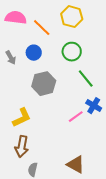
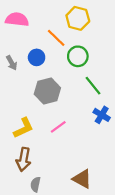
orange line: (42, 28) -> (56, 38), moved
pink line: (76, 117) -> (58, 127), moved

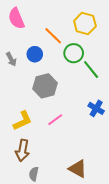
yellow hexagon: (78, 18) -> (85, 24), moved
pink semicircle: (17, 19) -> (16, 18), turned -120
green line: (93, 86) -> (91, 70), moved

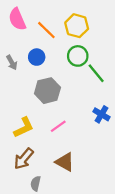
yellow hexagon: (85, 24) -> (77, 26), moved
orange line: (53, 36) -> (46, 30), moved
brown arrow: (22, 150) -> (24, 159), turned 30
brown triangle: (78, 169) -> (65, 162), moved

